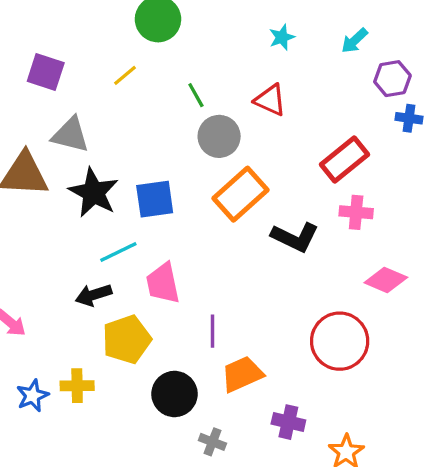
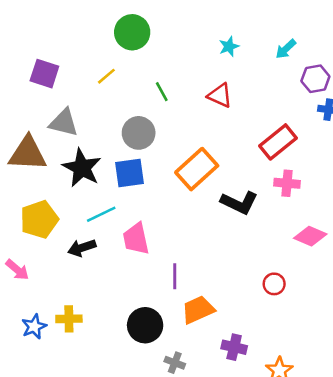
gray circle: (219, 136) -> (139, 133), moved
yellow pentagon: (127, 339) -> (39, 219), moved
red circle: (340, 341) -> (274, 284), size x0.5

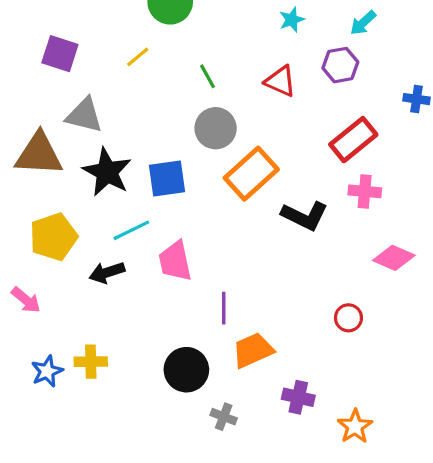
purple hexagon: (315, 79) -> (340, 65), moved
gray circle: (139, 133) -> (216, 128), moved

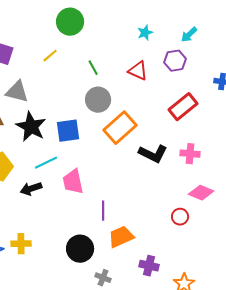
pink cross: (365, 191) -> (190, 154), moved
pink diamond: (394, 258) -> (201, 193), moved

